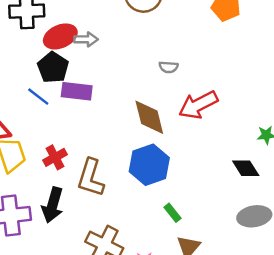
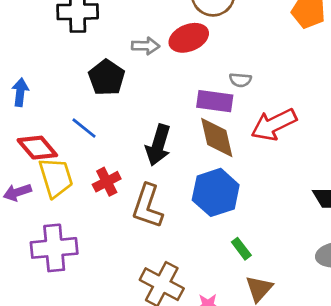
red ellipse: (60, 36) -> (189, 38), moved
purple rectangle: (77, 91) -> (215, 101), moved
blue line: (38, 97) -> (84, 128), moved
black arrow: (53, 205) -> (158, 145), moved

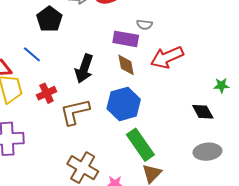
brown diamond: (217, 138) -> (126, 65), size x0.7
brown L-shape: (148, 206) -> (75, 112), turned 56
green rectangle: (241, 249) -> (140, 145), size x2.0

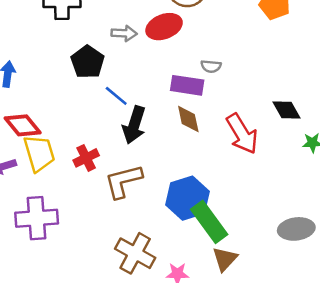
blue line: (32, 54) -> (116, 96), moved
red arrow: (167, 57) -> (242, 134), moved, turned -96
blue hexagon: (124, 104) -> (187, 198), moved
black diamond: (203, 112) -> (287, 110), moved

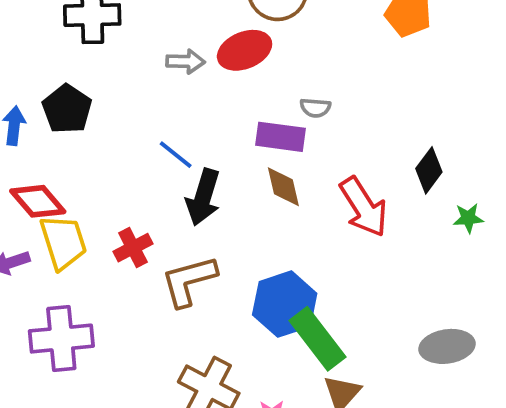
black pentagon: (88, 62) -> (67, 109), moved
black diamond: (287, 110) -> (429, 170), turned 68

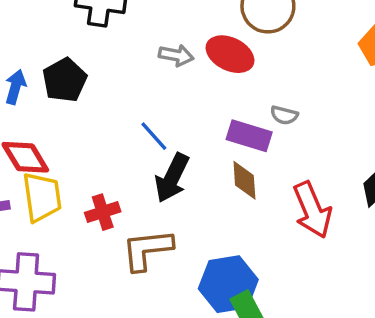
red ellipse: (245, 50) -> (230, 54), turned 39

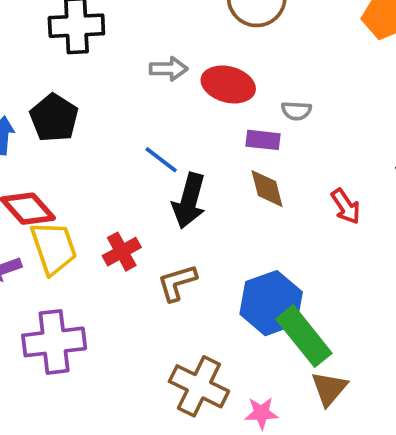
red ellipse: (230, 54) -> (228, 84), moved
purple rectangle: (249, 136) -> (263, 140), size x0.7
red arrow: (312, 210) -> (346, 206), size x0.6
brown L-shape: (147, 250) -> (177, 283), size x0.7

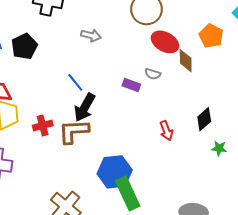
red ellipse: (228, 84) -> (165, 42), moved
brown diamond: (267, 189) -> (186, 61), moved
brown L-shape: (177, 283) -> (74, 131), moved, size x1.4

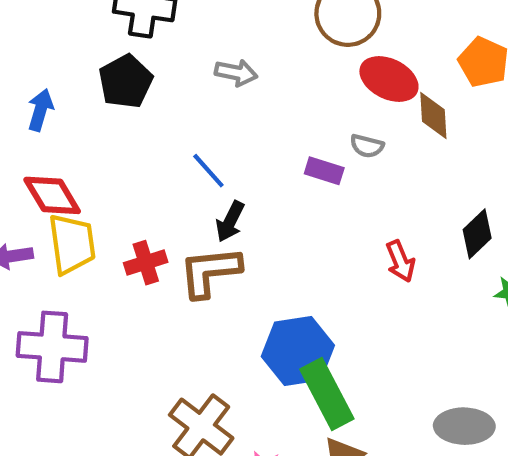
black pentagon: (24, 46) -> (126, 81), moved
black arrow: (85, 107) -> (230, 221), size x0.7

